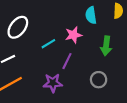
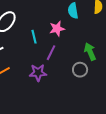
cyan line: (48, 44) -> (34, 37), turned -72
green arrow: (106, 46) -> (90, 52), moved, turned 150

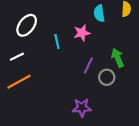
purple line: (51, 53) -> (88, 65), moved
purple star: (38, 73) -> (82, 108), moved

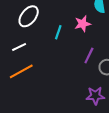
cyan line: (57, 42) -> (58, 32), turned 32
purple star: (82, 108) -> (95, 96), moved

